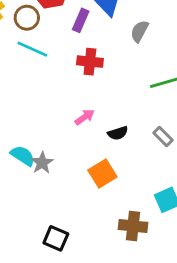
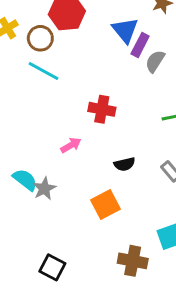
purple rectangle: (81, 20) -> (140, 45), moved
red cross: (90, 62) -> (102, 109), moved
pink arrow: (85, 117) -> (71, 145), moved

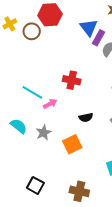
cyan line: (44, 71) -> (32, 92), moved
gray star: (44, 189) -> (44, 133), moved
brown cross: (133, 261) -> (79, 191), moved

